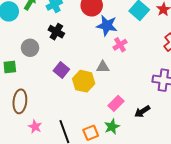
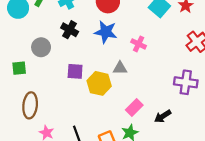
blue star: (107, 26) -> (106, 32), moved
pink cross: (120, 45) -> (139, 44), turned -32
purple square: (61, 70) -> (75, 71), turned -35

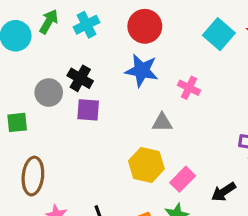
black cross: (70, 30) -> (80, 78), moved
purple square: (75, 71) -> (88, 110), moved
yellow hexagon: (99, 83) -> (146, 165), moved

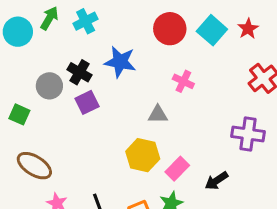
red circle: (145, 26) -> (170, 29), moved
blue star: (142, 70) -> (120, 62), moved
purple square: (88, 110) -> (87, 102), turned -30
green square: (17, 122) -> (19, 114), turned 30
brown ellipse: (33, 176) -> (34, 166), turned -64

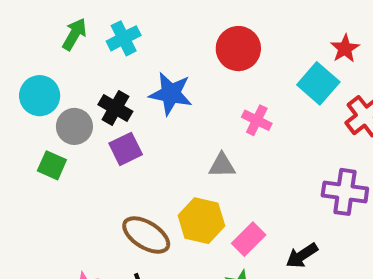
cyan square: (212, 30) -> (318, 83), moved
cyan circle: (18, 32) -> (40, 96), moved
green square: (19, 114) -> (52, 165), moved
brown ellipse: (34, 166) -> (146, 235), moved

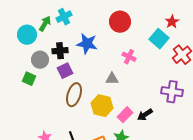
green arrow: (74, 34) -> (45, 24), moved
cyan circle: (40, 96) -> (27, 35), moved
black cross: (115, 108) -> (60, 51), turned -35
brown ellipse: (146, 235) -> (74, 95), moved, turned 75
black arrow: (302, 255) -> (145, 115), moved

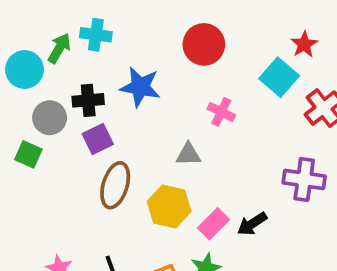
cyan cross: (64, 17) -> (96, 35), turned 35

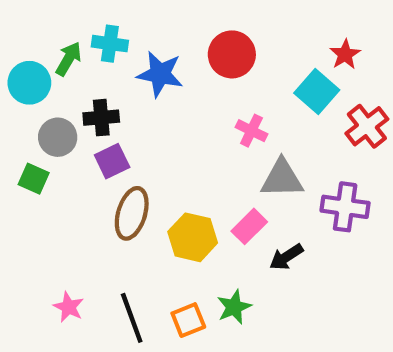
blue star: (140, 87) -> (160, 74), moved
gray triangle: (188, 154) -> (282, 179), moved, size x1.5
pink rectangle: (214, 224) -> (249, 226), moved

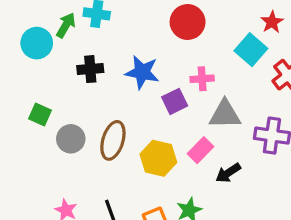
blue star: (160, 74) -> (142, 72), moved
pink cross: (251, 131) -> (202, 79), turned -30
gray circle: (58, 137) -> (71, 139), moved
purple square: (112, 161) -> (175, 101), moved

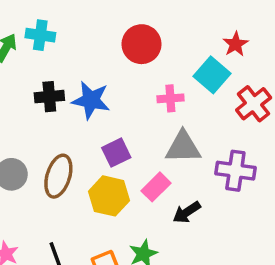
black cross: (90, 69) -> (49, 97), moved
pink cross: (202, 79) -> (170, 98), moved
purple square: (175, 101) -> (116, 153), moved

